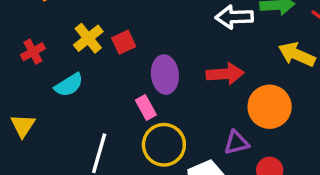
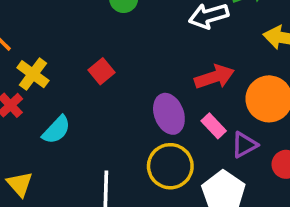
yellow cross: (88, 38) -> (33, 74), moved
purple ellipse: (165, 75) -> (169, 114), moved
pink rectangle: (146, 108) -> (214, 126), moved

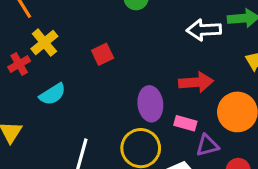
pink rectangle: (214, 126) -> (185, 123), turned -45

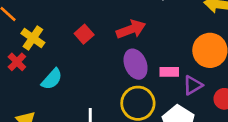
red arrow: (196, 82) -> (131, 29), moved

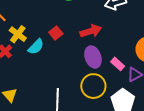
pink rectangle: (169, 72) -> (118, 64), turned 40
cyan semicircle: (52, 79) -> (36, 47), moved

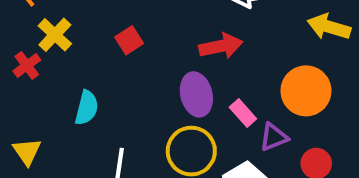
red arrow: (91, 31) -> (221, 46), moved
cyan semicircle: (36, 47) -> (87, 108), moved, turned -36

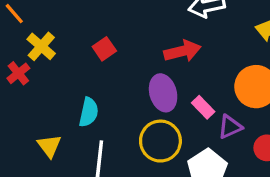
cyan semicircle: (87, 108) -> (89, 112), moved
yellow triangle: (27, 152) -> (49, 146), moved

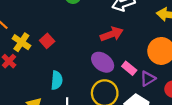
red square: (104, 49) -> (47, 41), moved
purple ellipse: (163, 93) -> (103, 62), turned -30

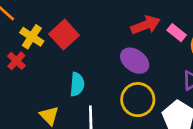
red square: (47, 41) -> (64, 35), size x1.5
pink rectangle: (129, 68) -> (177, 33), moved

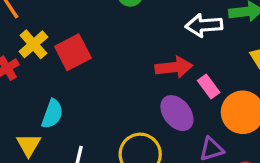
purple ellipse: (135, 61) -> (177, 113), moved
cyan semicircle: (77, 84) -> (52, 114), moved

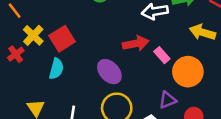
purple ellipse: (177, 113) -> (109, 72), moved
cyan semicircle: (52, 114) -> (56, 69), moved

